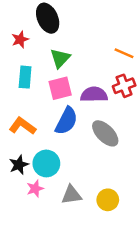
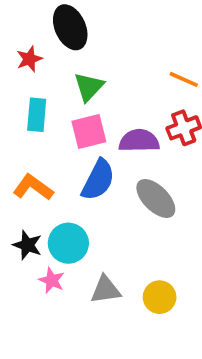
black star: (19, 165) -> (27, 245), turned -30
pink star: (35, 189) -> (52, 280), turned -30

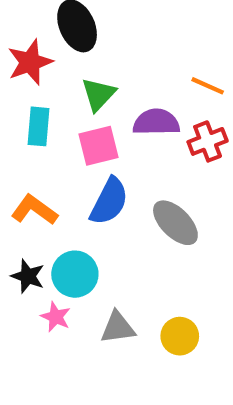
red star: (29, 59) -> (30, 62), size x1.5
purple semicircle: (139, 141) -> (156, 122), moved

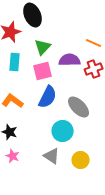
cyan circle: (75, 274) -> (63, 131), moved
pink star: (56, 317) -> (13, 156), moved
gray triangle: (118, 328) -> (52, 156), turned 42

